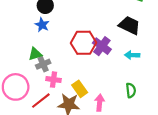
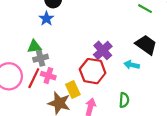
black trapezoid: (129, 25) -> (146, 45), moved
red hexagon: (84, 43) -> (93, 71), moved
red line: (41, 101) -> (34, 78), moved, turned -36

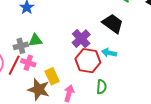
black trapezoid: (146, 45) -> (113, 24), moved
green triangle: (34, 47) -> (35, 40), moved
red hexagon: (93, 71) -> (88, 61), moved

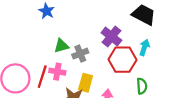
gray cross: (21, 46) -> (80, 54), moved
cyan arrow: (109, 53) -> (144, 47), turned 104
yellow rectangle: (52, 76) -> (86, 83), turned 49

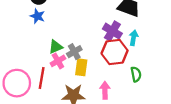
purple cross: (111, 36) -> (112, 31), moved
pink cross: (57, 72) -> (58, 61), moved, turned -32
yellow rectangle: (86, 83) -> (81, 67), moved

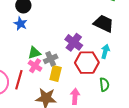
purple cross: (112, 31) -> (74, 42), moved
pink cross: (58, 61) -> (35, 66), turned -32

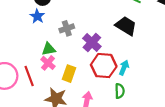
cyan arrow: (105, 51) -> (124, 68), moved
gray cross: (51, 59) -> (67, 28), moved
red line: (19, 80) -> (29, 76), turned -42

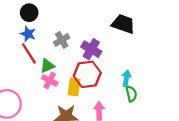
red hexagon: (104, 66) -> (87, 74), moved
cyan arrow: (124, 68) -> (126, 78), moved
red line: (29, 76) -> (29, 54), moved

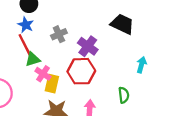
green triangle: (47, 66) -> (33, 59), moved
cyan arrow: (126, 78) -> (141, 65), moved
yellow rectangle: (74, 87) -> (52, 84), moved

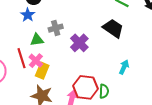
red line: (25, 45) -> (21, 58), moved
green triangle: (33, 59) -> (37, 40), moved
red hexagon: (81, 71) -> (85, 87), moved

